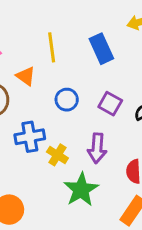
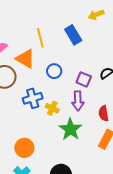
orange triangle: (26, 76) -> (25, 59), size x1.5
purple square: (110, 104) -> (84, 79), moved

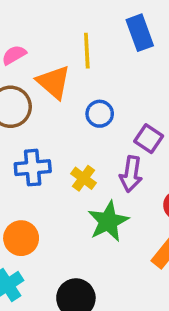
blue rectangle: (73, 35) -> (140, 33), moved
blue cross: (33, 98) -> (33, 168), moved

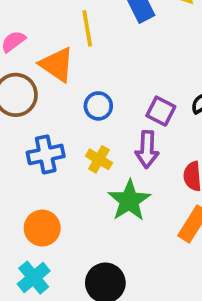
blue circle: (100, 114) -> (98, 106), moved

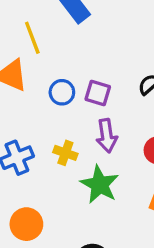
blue circle: (98, 106) -> (62, 92), moved
purple square: (161, 111) -> (98, 93), moved

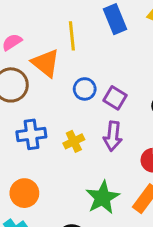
yellow cross: (65, 153) -> (74, 141), turned 30
green star: (100, 185) -> (103, 198), moved

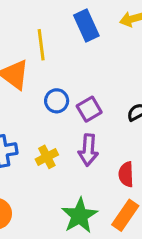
purple square: (115, 98) -> (89, 109), turned 30

